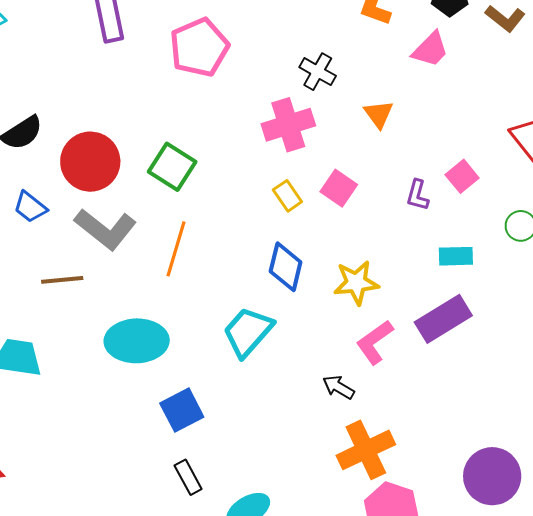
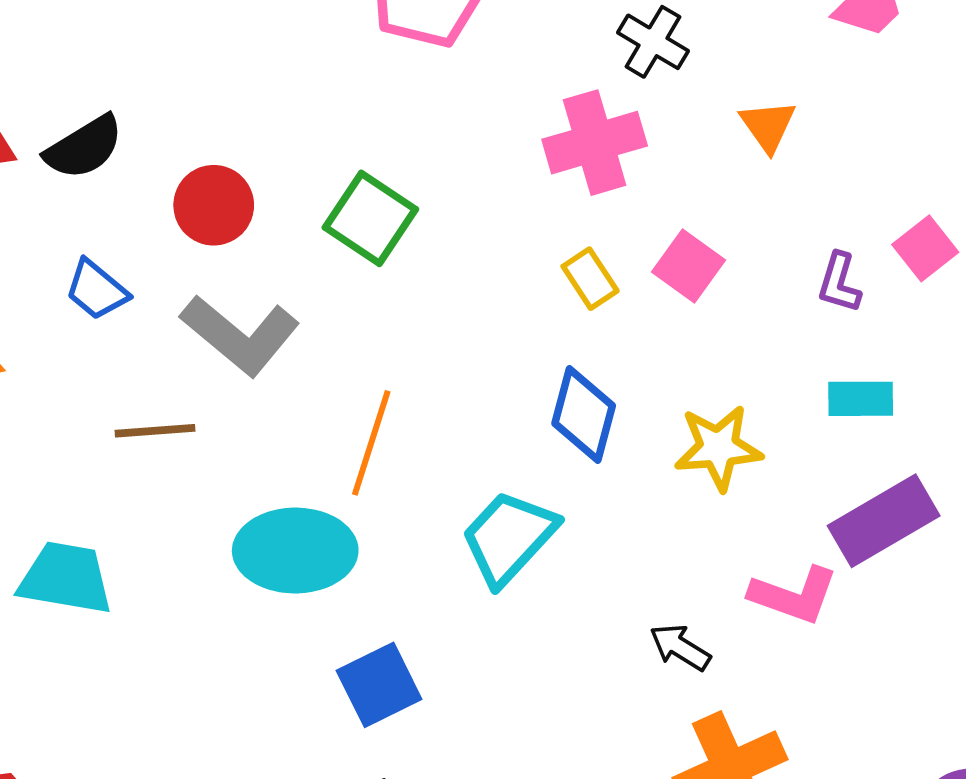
red circle: (90, 162) -> (214, 205), size x0.7
orange line: (176, 249) -> (371, 443), moved
cyan rectangle: (456, 256) -> (861, 399), moved
pink L-shape: (375, 342) -> (794, 595), moved, turned -126

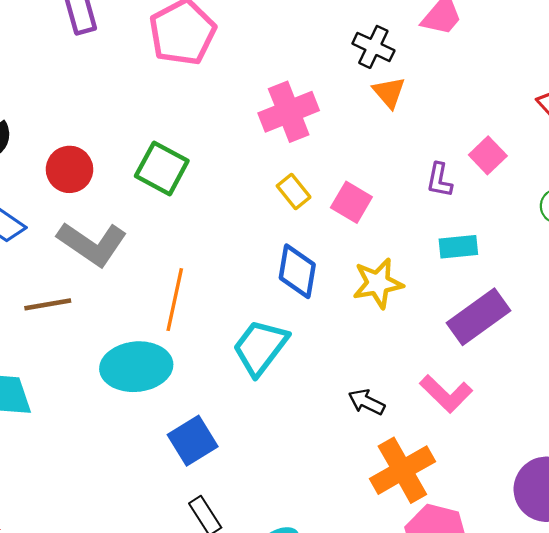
black cross: (653, 42) -> (373, 47), moved
pink square: (688, 266) -> (351, 202), moved
pink L-shape: (794, 595) -> (446, 394), moved, turned 30

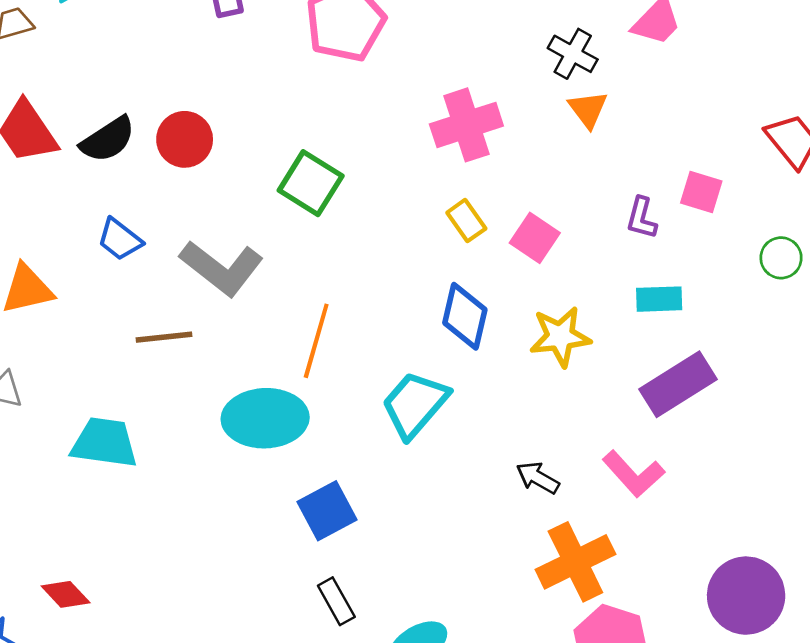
pink square: (488, 155) -> (701, 192), turned -33
red circle: (70, 169) -> (185, 139), moved

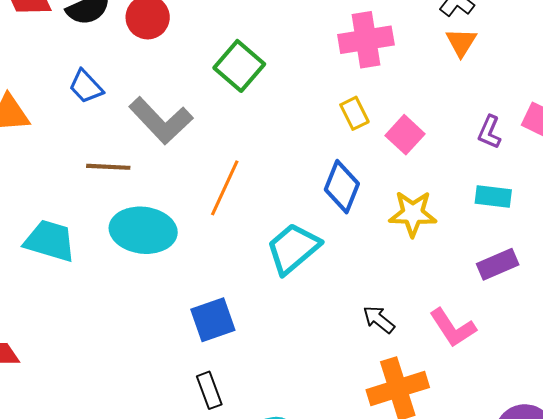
purple rectangle: (678, 384) -> (498, 264), size x0.7
cyan ellipse: (265, 418) -> (143, 230), moved

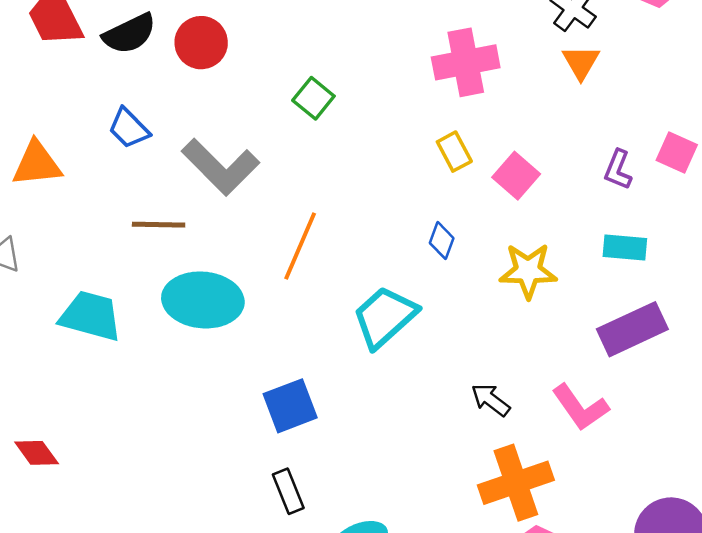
green square: (239, 66) -> (313, 98), size x0.7
blue diamond: (342, 187) -> (442, 241), size x0.6
purple rectangle: (498, 264) -> (632, 329), size x1.4

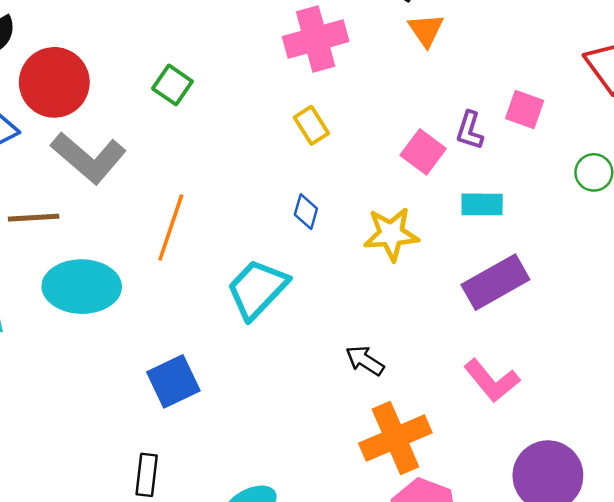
red circle: (201, 43) -> (54, 82), moved, size x1.4
pink square: (516, 176) -> (423, 152), moved
pink L-shape: (580, 407) -> (492, 381), moved
black rectangle: (288, 491) -> (147, 475), moved, turned 33

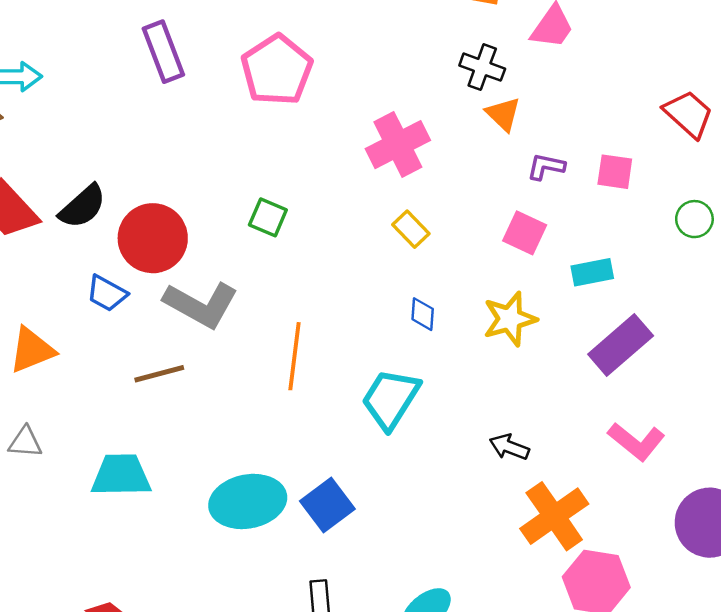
purple L-shape: (470, 130) -> (546, 167), moved, turned 96
cyan ellipse: (82, 287) -> (248, 501), moved

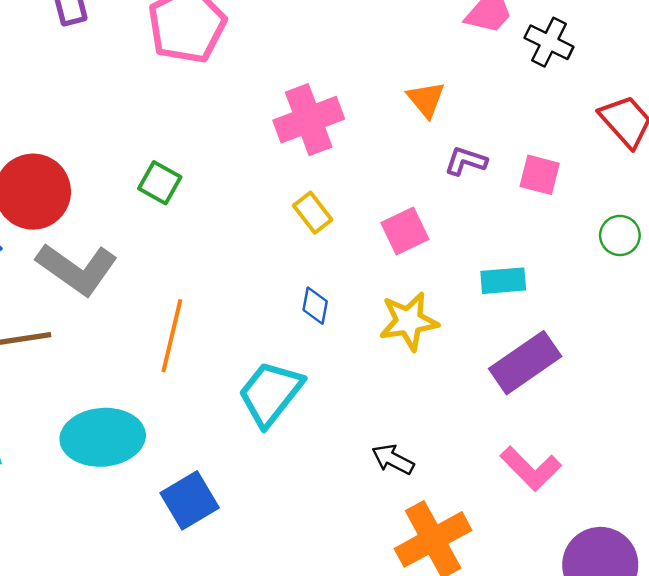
black cross: (482, 67) -> (549, 42), moved
pink square: (525, 233) -> (405, 231), moved, turned 33
cyan ellipse: (248, 501) -> (103, 437), moved

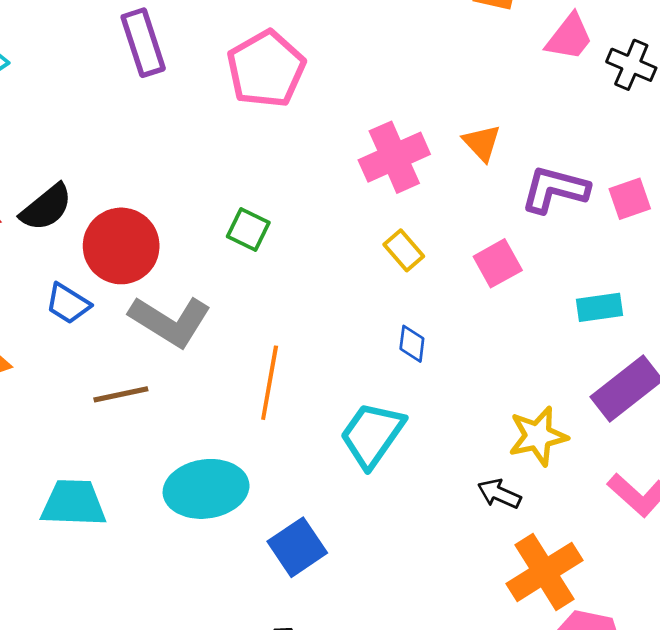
orange triangle: (426, 99) -> (482, 143), moved
purple L-shape: (466, 161) -> (555, 189), size x1.6
pink square: (540, 175) -> (630, 199), turned -30
yellow star: (409, 321) -> (538, 436), moved

